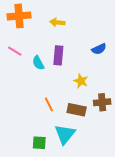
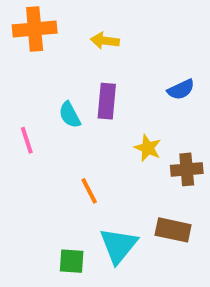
pink line: (15, 51) -> (27, 140), moved, turned 40
brown cross: (102, 102) -> (187, 169), moved
brown rectangle: (77, 110) -> (173, 230), moved

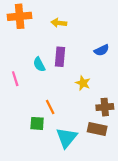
brown cross: (187, 169) -> (105, 107), moved
green square: (72, 261) -> (37, 123), moved

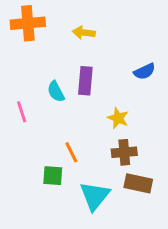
brown cross: (105, 107) -> (124, 152), moved

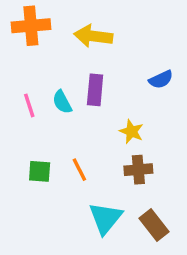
yellow arrow: (84, 33) -> (93, 36), size x1.5
pink line: (22, 112) -> (29, 105), moved
green square: (53, 176) -> (40, 171), moved
brown rectangle: (138, 183) -> (154, 225), moved, turned 40

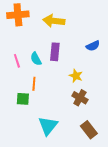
orange line: (79, 170) -> (34, 84), moved, turned 32
brown cross: (138, 170) -> (80, 98), turned 35
cyan triangle: (105, 218) -> (48, 126), moved

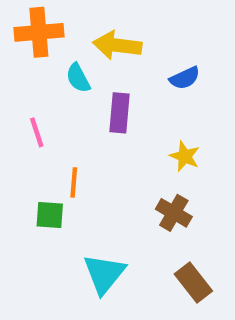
blue semicircle: (93, 46) -> (185, 78), moved
cyan semicircle: (36, 59) -> (78, 78), moved
yellow star: (76, 76) -> (185, 156), moved

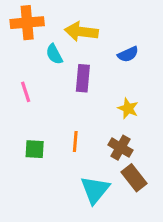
orange line: (74, 182) -> (75, 142), moved
cyan triangle: (104, 274) -> (95, 190), moved
brown rectangle: (193, 282) -> (134, 178), moved

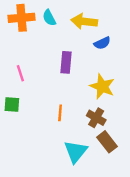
yellow arrow: (81, 32) -> (84, 21), moved
cyan semicircle: (54, 54) -> (49, 18), moved
yellow star: (128, 108) -> (102, 86), size x1.5
green square: (35, 149) -> (12, 105), moved

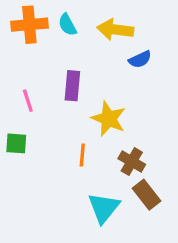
purple rectangle: (66, 62) -> (72, 86), moved
yellow star: (102, 86) -> (109, 119), moved

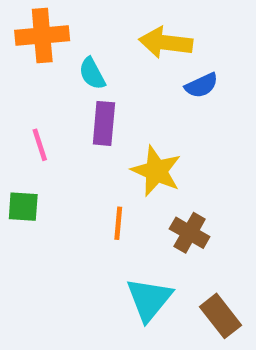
cyan semicircle: (67, 25) -> (92, 74), moved
brown rectangle: (147, 195) -> (220, 316), moved

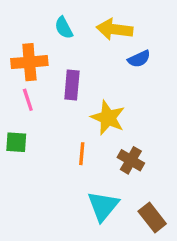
orange cross: (42, 35) -> (29, 62), moved
cyan semicircle: (92, 74) -> (64, 28), moved

